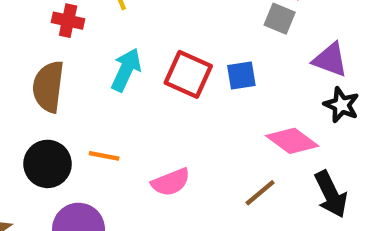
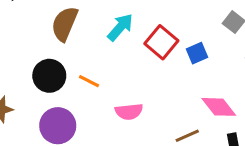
blue square: (241, 76) -> (197, 53), turned -30

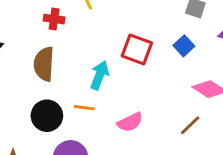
cyan arrow: (120, 27) -> (100, 75), moved
blue square: (197, 53) -> (184, 46), moved

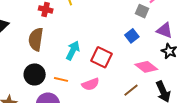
red square: (137, 49) -> (101, 57), moved
orange line: (84, 108) -> (61, 79), moved

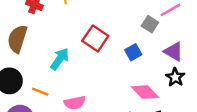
red square: (101, 57) -> (95, 38), moved

